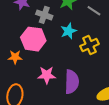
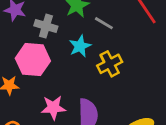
gray line: (94, 11) -> (104, 23), moved

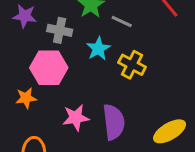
yellow cross: (110, 64) -> (132, 65), turned -30

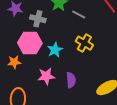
cyan star: (98, 49) -> (55, 50), moved
purple semicircle: (114, 122) -> (71, 80), size x0.7

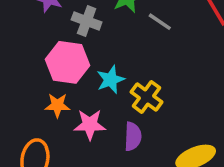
yellow cross: (84, 43) -> (147, 97), moved
orange star: (14, 62) -> (57, 105), moved

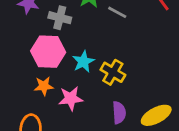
purple semicircle: (133, 136) -> (119, 113), moved

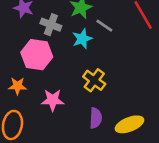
cyan star: (83, 62) -> (82, 39), moved
orange star: (44, 86) -> (17, 86), moved

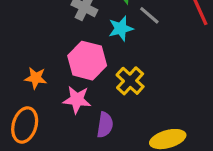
pink hexagon: (37, 55) -> (87, 61), moved
purple semicircle: (96, 118) -> (105, 125), moved

